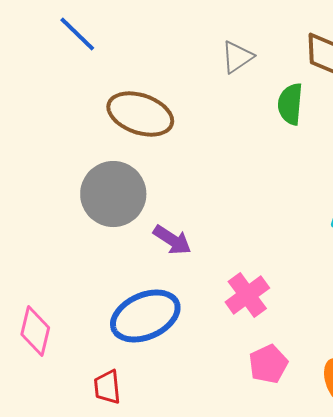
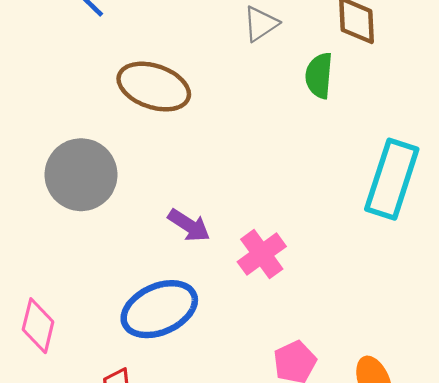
gray circle: (113, 194) -> (81, 175), moved
pink cross: (247, 295) -> (262, 254), moved

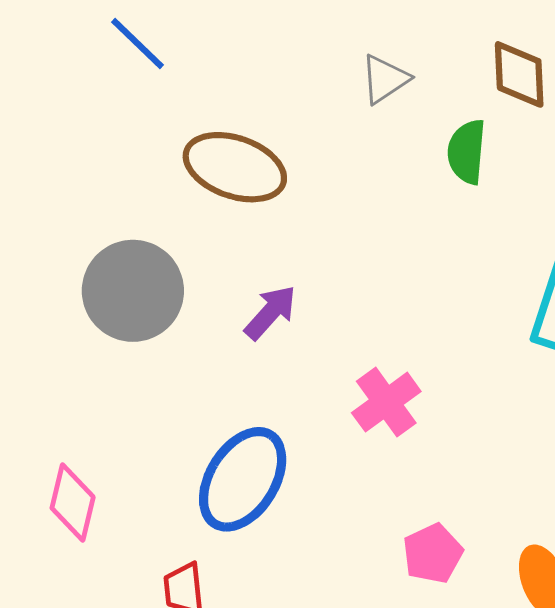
purple arrow: (189, 225) -> (270, 312), moved, turned -81
blue ellipse: (159, 309) -> (243, 479), turned -34

